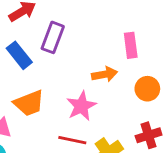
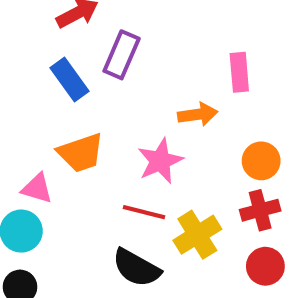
orange circle: (147, 89) -> (261, 161), moved

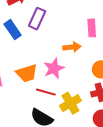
orange trapezoid: (81, 153) -> (27, 73), moved

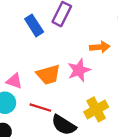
red line: (46, 92) -> (40, 108), moved

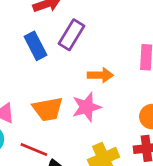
orange arrow: (100, 47) -> (100, 75), moved

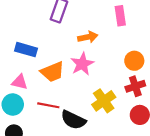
blue rectangle: (36, 46) -> (26, 50), moved, turned -35

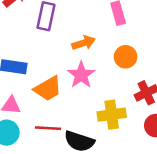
orange circle: (134, 61) -> (126, 57), moved
yellow cross: (104, 101) -> (112, 115), turned 35

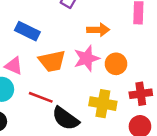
orange circle: (126, 57) -> (116, 64), moved

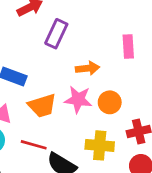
pink star: (87, 58) -> (78, 99), turned 30

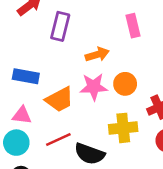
red line: (34, 145) -> (58, 139), turned -30

